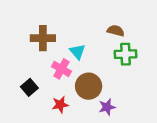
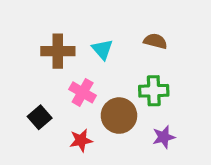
cyan triangle: (77, 52) -> (102, 49), moved
green cross: (125, 54) -> (154, 91), moved
purple star: (107, 107) -> (164, 137), moved

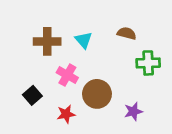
green cross: (154, 91) -> (148, 63), moved

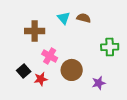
brown semicircle: (127, 33) -> (84, 18), moved
cyan triangle: (84, 40) -> (64, 18), moved
red star: (66, 114) -> (41, 79), moved

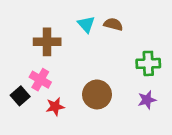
pink cross: (50, 56) -> (40, 80), moved
black square: (24, 71) -> (20, 96), moved
purple star: (99, 83) -> (147, 100), moved

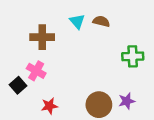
brown circle: (97, 94) -> (99, 105), moved
purple star: (147, 100) -> (127, 101), moved
red star: (55, 107) -> (49, 106), moved

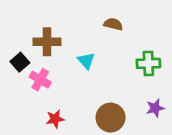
cyan triangle: (77, 21) -> (86, 61), moved
black square: (18, 85) -> (20, 62), moved
purple star: (127, 101) -> (155, 108), moved

